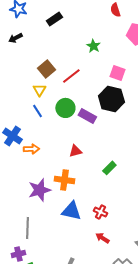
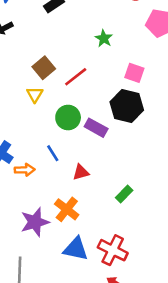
blue line: (37, 111) -> (53, 153), moved
orange cross: (64, 180) -> (67, 209), turned 30
red cross: (100, 212) -> (113, 250), size x1.6

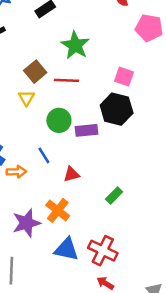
green star: (104, 38) -> (75, 45), moved, size x1.6
red line: (76, 77) -> (66, 80), turned 40
purple rectangle: (96, 128) -> (87, 130), turned -35

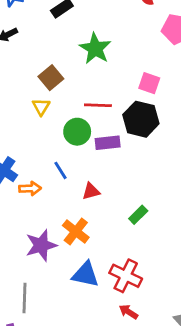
red line: (66, 80) -> (98, 105), moved

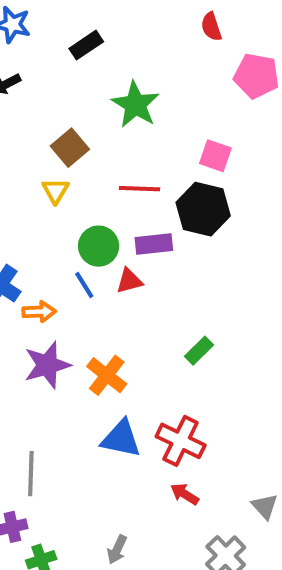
green circle: (77, 132) -> (99, 246), moved
red triangle: (91, 191) -> (129, 281), moved
purple star: (41, 245) -> (47, 365), moved

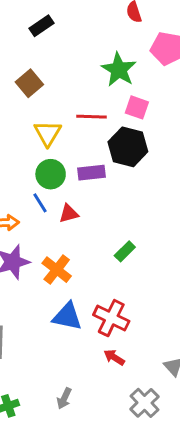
green star: (135, 105) -> (119, 70), moved
brown square: (70, 148) -> (29, 83), moved
red line: (140, 189) -> (91, 117), moved
yellow triangle: (55, 191) -> (48, 133), moved, size x1.4
red triangle: (129, 281) -> (69, 214), moved

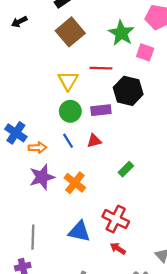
brown square: (29, 83) -> (70, 32), moved, size x1.4
pink square: (137, 107) -> (145, 52), moved
blue line: (40, 203) -> (68, 141), moved
red triangle: (69, 214) -> (94, 141), moved
blue triangle: (67, 317) -> (79, 231), moved

